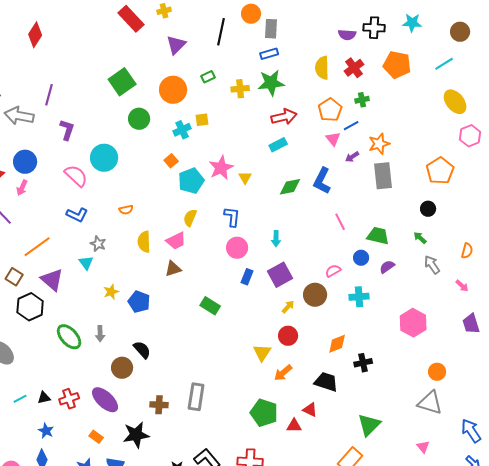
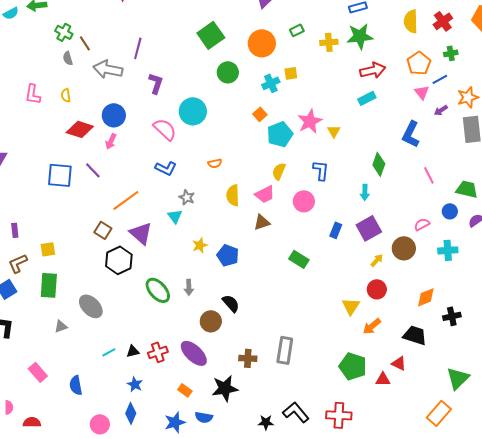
green diamond: (290, 187) -> (379, 164), moved, turned -60
pink circle: (237, 248) -> (304, 201), moved

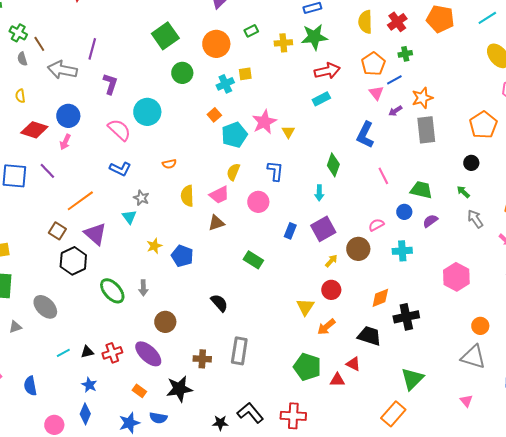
black semicircle: (231, 303) -> (219, 303), moved
black cross: (452, 316) -> (406, 317), size x1.4

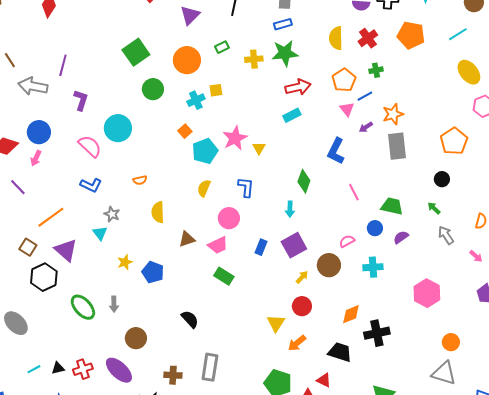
pink trapezoid: (219, 195) -> (218, 245), moved

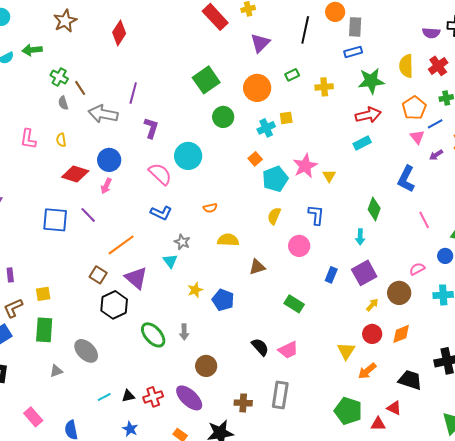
green star: (285, 53) -> (371, 81), moved
yellow semicircle: (158, 212) -> (228, 240), turned 95
pink trapezoid: (218, 245) -> (288, 350), moved
orange diamond: (351, 314) -> (401, 334), moved

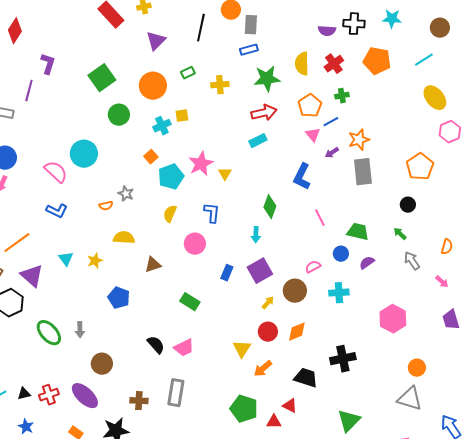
purple L-shape: (151, 128) -> (48, 64), moved
gray star: (182, 242) -> (126, 194), moved
yellow star: (195, 290) -> (95, 261), moved

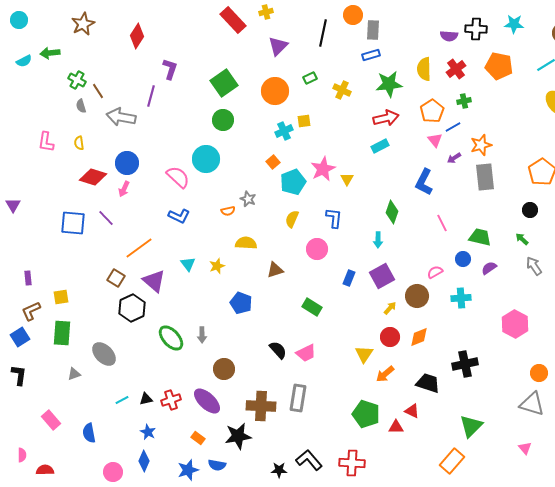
yellow cross: (220, 85) -> (342, 90), turned 30
green circle: (119, 115) -> (223, 120), moved
brown cross: (139, 401) -> (261, 406), size x1.6

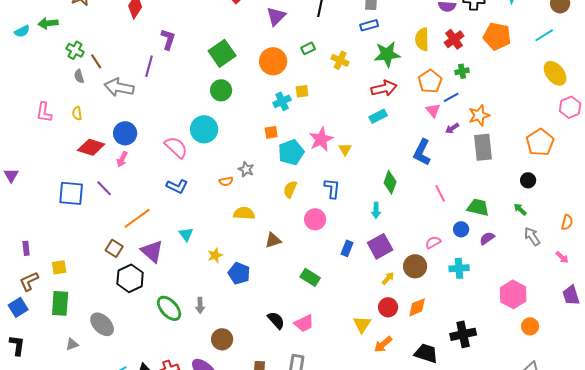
orange square: (273, 162) -> (271, 132), turned 32
yellow star: (217, 266) -> (215, 255), moved
orange circle: (539, 373) -> (530, 326), moved

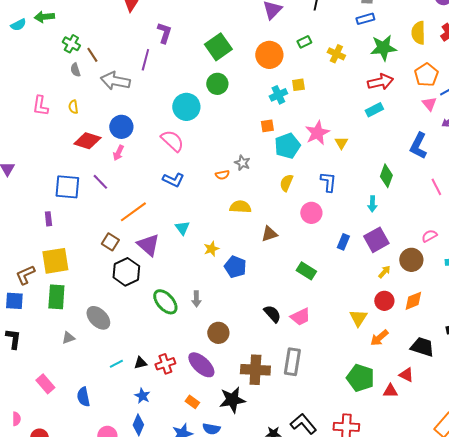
cyan circle: (204, 129) -> (186, 107), moved
purple rectangle: (26, 248) -> (48, 219), moved
yellow square: (59, 267) -> (55, 261), size x1.8
blue square: (18, 307) -> (14, 301), turned 36

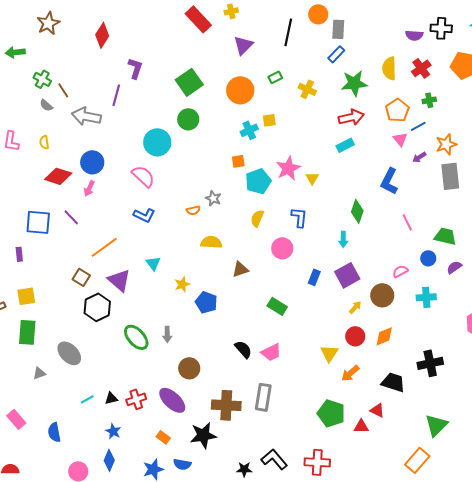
blue rectangle: (365, 19) -> (336, 54), turned -30
gray semicircle: (75, 70) -> (46, 105), turned -32
yellow square: (55, 261) -> (26, 296), size x0.7

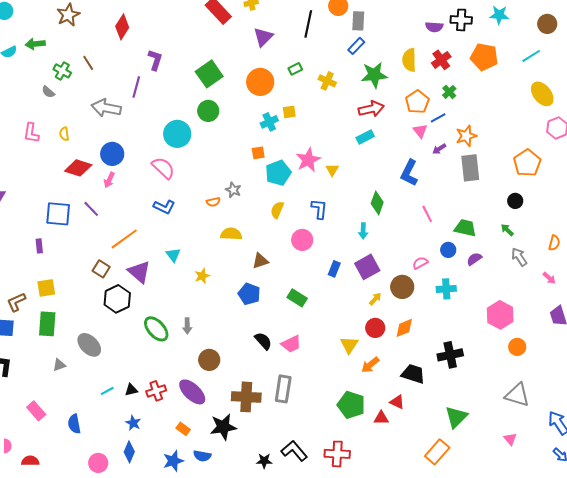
brown line: (63, 90) -> (88, 63), moved
green cross: (429, 100) -> (449, 92), turned -32
gray semicircle: (46, 105) -> (48, 92), moved
blue pentagon: (206, 302) -> (249, 294), moved

